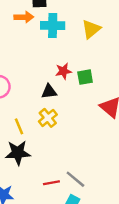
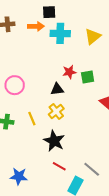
black star: (18, 153) -> (54, 141), moved, turned 30
gray line: (75, 179) -> (92, 169), moved
red line: (51, 183) -> (59, 166), turned 40

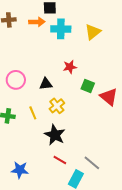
green square: (88, 77) -> (88, 86), moved, turned 32
black triangle: (57, 89) -> (46, 84), moved

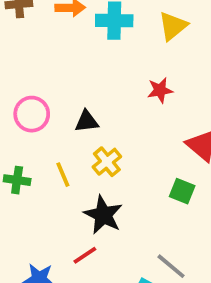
red star: (70, 67) -> (160, 90), moved
green square: (88, 86) -> (182, 191), moved
red line: (60, 160) -> (85, 255), moved, turned -64

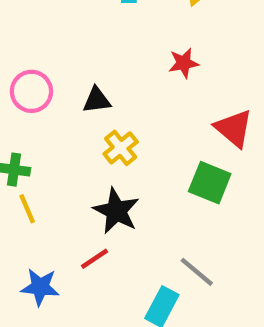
yellow line: (63, 175) -> (27, 209), moved
green square: (182, 191) -> (210, 183), size x1.4

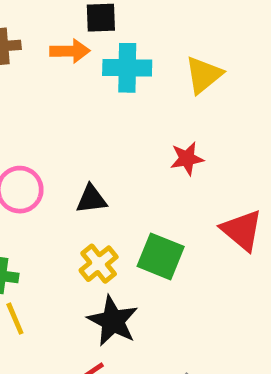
yellow cross: (121, 148) -> (99, 264), moved
green square: (210, 183) -> (161, 256), moved

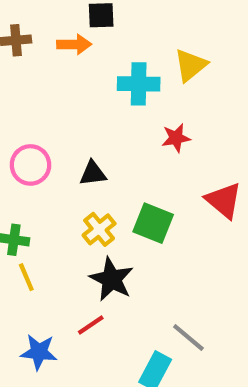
cyan cross: (127, 68) -> (139, 84), moved

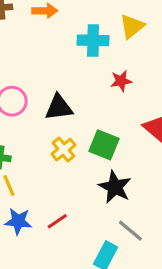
black triangle: (93, 173) -> (59, 107), size x1.4
black star: (112, 279) -> (115, 187), moved
blue star: (39, 352) -> (18, 221), moved

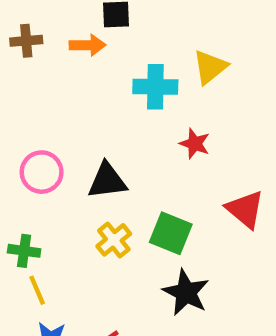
red star: (121, 81) -> (195, 144), turned 30

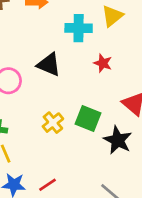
black triangle: (107, 181) -> (49, 65), moved, turned 30
black star: (186, 292) -> (118, 140), moved

